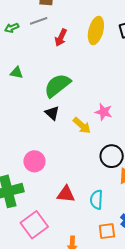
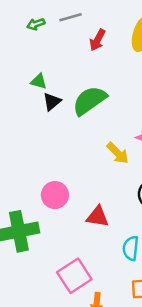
black triangle: (52, 113) -> (52, 102), moved, turned 35
red triangle: (66, 194) -> (98, 217), moved
pink square: (34, 225) -> (74, 276), moved

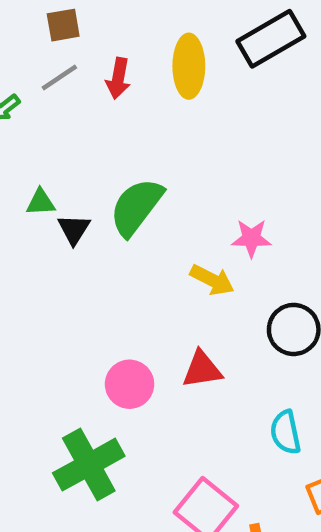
red arrow: (97, 40) -> (118, 78), moved
red triangle: (98, 217) -> (202, 369), moved

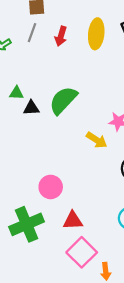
gray line: (59, 78) -> (32, 33), turned -42
black triangle: (74, 229) -> (31, 108), turned 49
red triangle: (202, 369) -> (73, 220), moved

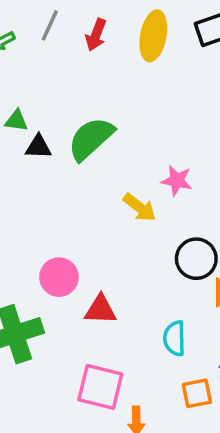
red triangle: (73, 220) -> (100, 310), moved
pink square: (82, 252) -> (100, 387), turned -36

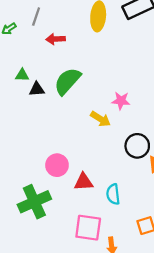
red arrow: (96, 35) -> (56, 39), moved, turned 72
cyan semicircle: (174, 338) -> (113, 194), moved

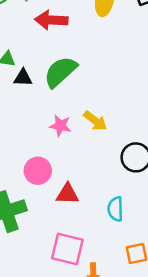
red arrow: (56, 39) -> (51, 20), size x1.4
pink star: (121, 101) -> (60, 126), moved
cyan semicircle: (113, 194) -> (115, 209), moved

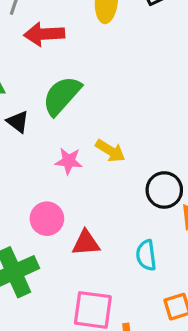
black triangle: (23, 78) -> (18, 122), moved, turned 42

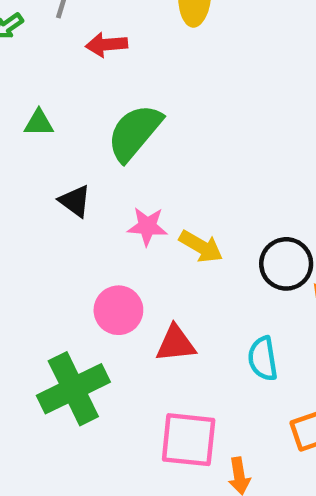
red arrow: (44, 34) -> (107, 45), size x0.7
black triangle: (18, 122) -> (75, 201), moved
yellow arrow: (110, 151) -> (201, 246), moved

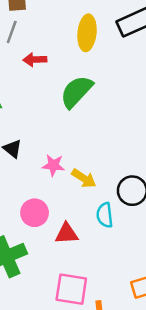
green semicircle: (135, 133) -> (76, 92), moved
cyan semicircle: (263, 359) -> (105, 215), moved

